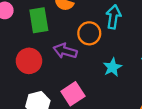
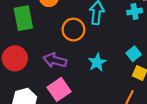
purple arrow: (65, 51) -> (55, 60), moved

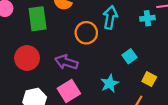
cyan square: (134, 54) -> (129, 56), moved
cyan star: (97, 62) -> (110, 83), moved

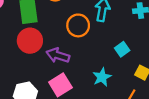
red circle: (27, 58) -> (30, 41), moved

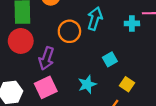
purple arrow: (58, 55) -> (46, 58), turned -95

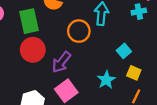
purple arrow: (46, 58) -> (61, 62), turned 30
yellow square: (127, 84) -> (134, 73), moved

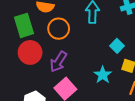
orange circle: (79, 31) -> (59, 29), moved

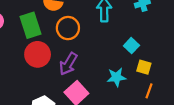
cyan star: (103, 75) -> (116, 77), turned 30

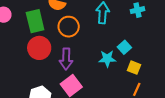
purple arrow: (68, 64) -> (66, 59), turned -35
cyan star: (116, 77) -> (107, 59), moved

